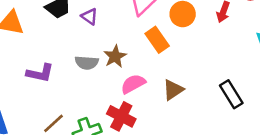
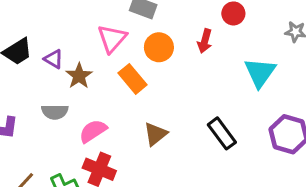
brown star: (115, 56) -> (79, 76), moved
pink semicircle: (133, 84) -> (93, 131), moved

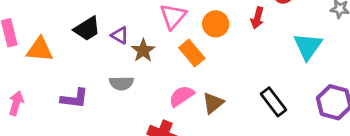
pink semicircle: (93, 131) -> (182, 96), moved

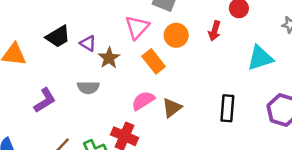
cyan triangle: (308, 46) -> (260, 58), turned 36
purple L-shape: (74, 98) -> (45, 100), turned -40
black rectangle: (273, 102) -> (227, 108), turned 40

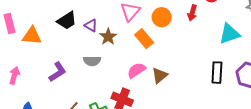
black rectangle: (227, 108) -> (217, 73), moved

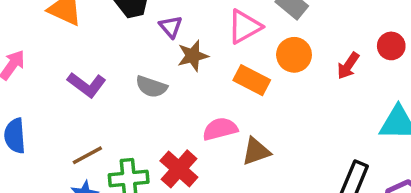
orange rectangle: (144, 39) -> (252, 80), turned -42
purple L-shape: (57, 72) -> (87, 85), turned 50

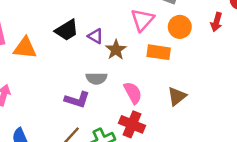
purple L-shape: (87, 85) -> (77, 100), moved
pink semicircle: (220, 129) -> (133, 93), moved, turned 95

